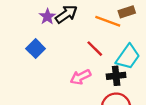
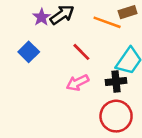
red line: (95, 49) -> (81, 52), moved

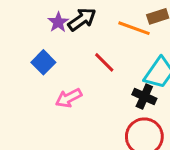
black cross: (116, 81) -> (144, 96), turned 30
pink arrow: (78, 83) -> (69, 98), moved

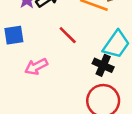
blue square: (43, 62) -> (14, 35), turned 36

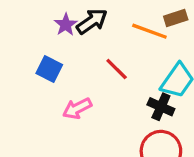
blue square: (14, 35) -> (49, 69), turned 36

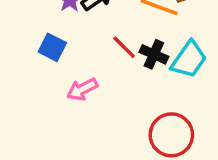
black cross: (161, 107) -> (154, 54), moved

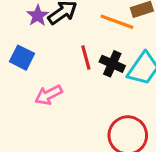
red line: (124, 47) -> (86, 58), turned 30

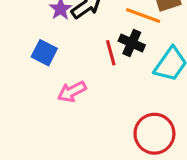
black cross: (112, 64) -> (132, 43), moved

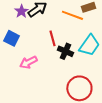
black cross: (132, 43) -> (65, 51), moved

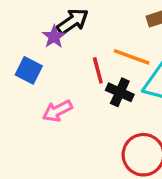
purple star: (21, 11) -> (54, 37), moved
orange line: (72, 15) -> (132, 57), moved

